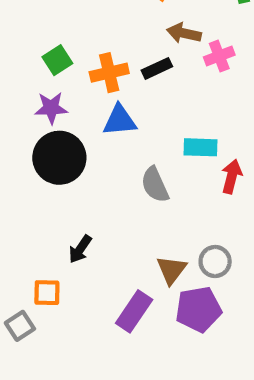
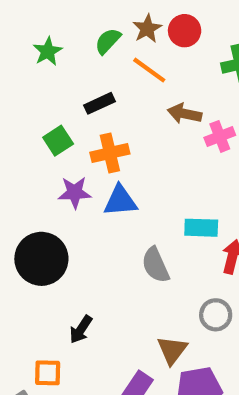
black rectangle: (157, 68) -> (100, 103), moved
purple star: (51, 108) -> (75, 192), moved
black circle: (59, 158) -> (41, 259), moved
gray circle: (215, 262) -> (216, 315), moved

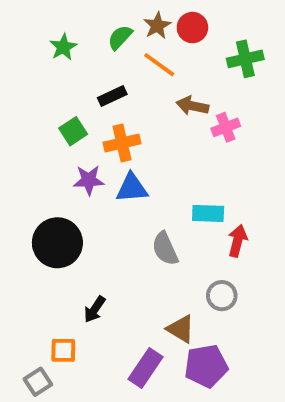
brown triangle: (172, 350) -> (181, 329), turned -36

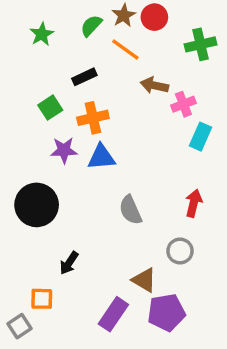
cyan rectangle: (208, 213) -> (200, 137), moved, turned -68

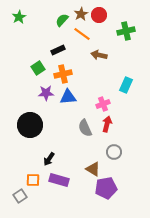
green star: (42, 34) -> (19, 17), moved
pink cross: (183, 104) -> (103, 104), moved
red arrow: (194, 203) -> (107, 124), moved
purple rectangle: (113, 314) -> (59, 180), moved, turned 72

